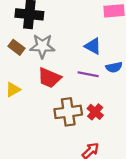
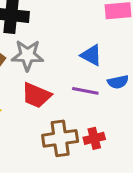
red cross: (95, 112) -> (94, 138), turned 35

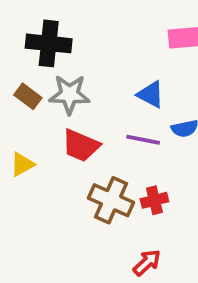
brown cross: (60, 138) -> (111, 200), turned 32

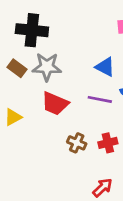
brown cross: (111, 200) -> (77, 143), size x0.6

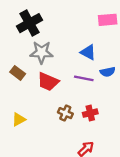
black cross: (32, 30) -> (30, 23), turned -35
brown rectangle: (17, 68) -> (18, 73), moved
yellow triangle: (13, 117) -> (19, 120), moved

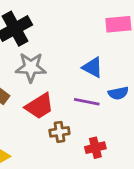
red trapezoid: (48, 82) -> (39, 106), turned -55
brown cross: (65, 113) -> (59, 132), moved, turned -32

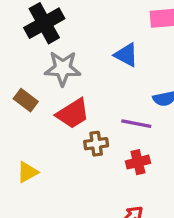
blue triangle: (92, 67) -> (126, 55), moved
purple line: (87, 102) -> (136, 124), moved

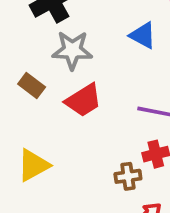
brown cross: (96, 144) -> (128, 176), moved
yellow triangle: (27, 172) -> (33, 165), size x1.4

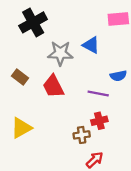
gray star: (72, 50) -> (60, 53), moved
red trapezoid: (83, 100) -> (53, 86), turned 95

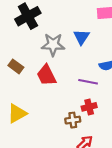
blue triangle: (91, 45) -> (82, 37), turned 35

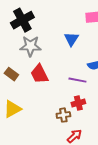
gray star: (53, 45) -> (30, 46), moved
brown rectangle: (16, 66) -> (11, 74), moved

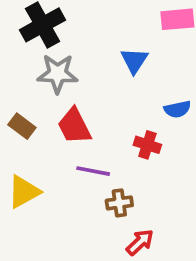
purple line: (77, 80) -> (93, 171), moved
red cross: (78, 103) -> (147, 145), moved, turned 32

